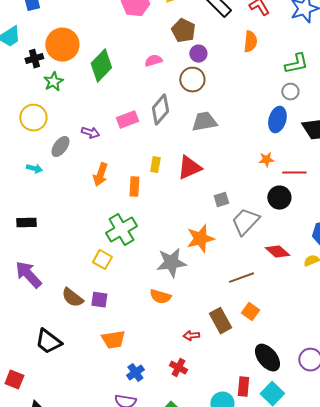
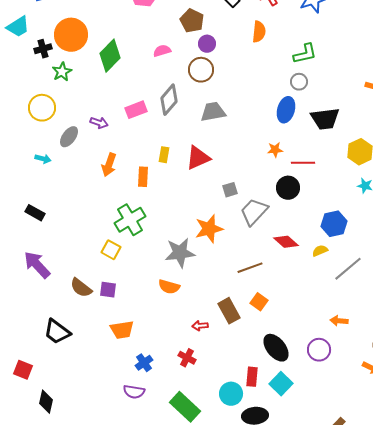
black rectangle: (26, 223) -> (35, 213), turned 30

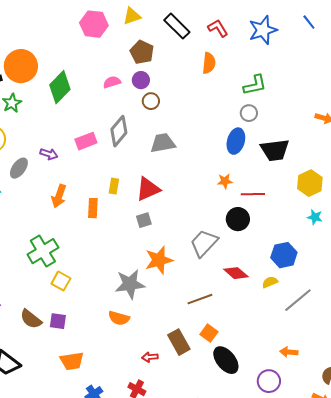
purple circle: (207, 44) -> (141, 80), moved
brown circle: (201, 70) -> (151, 101), size x0.7
gray square: (230, 190) -> (144, 220), moved
green cross: (130, 220) -> (43, 251), moved
black ellipse: (276, 348) -> (226, 360), moved

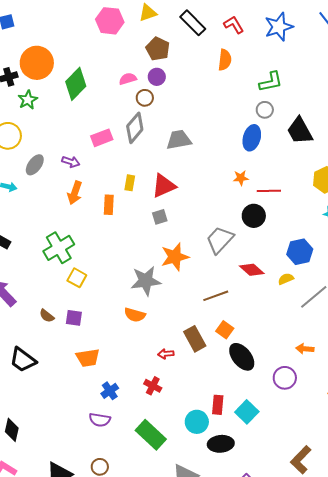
brown circle: (151, 101) -> (145, 98), moved
black trapezoid: (275, 150) -> (300, 131), moved, turned 68
purple arrow: (49, 154) -> (71, 162), moved
brown semicircle: (31, 319) -> (47, 316), size x0.7

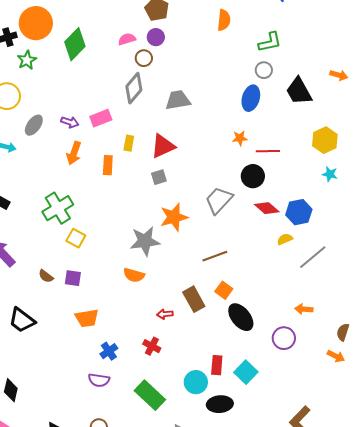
pink rectangle: (102, 138) -> (101, 118), moved
red diamond: (252, 270) -> (267, 208), moved

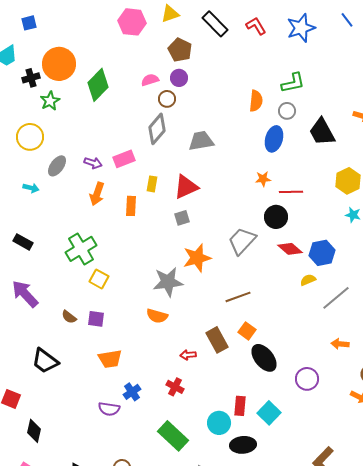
orange semicircle: (224, 20) -> (256, 101), moved
orange arrow: (304, 309) -> (340, 344), moved
purple semicircle: (99, 380) -> (109, 409), moved

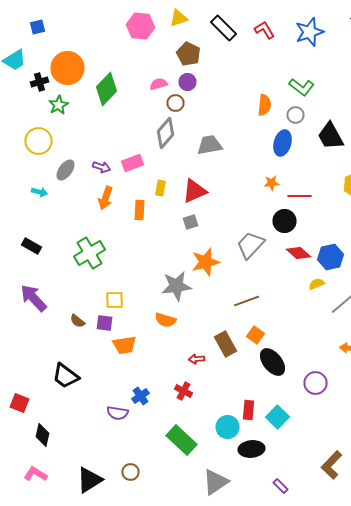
green L-shape: (293, 83) -> (302, 87), turned 50
yellow square: (99, 279) -> (114, 300), moved, turned -30
orange trapezoid: (110, 359) -> (124, 345), moved
black trapezoid: (45, 361) -> (66, 376), moved

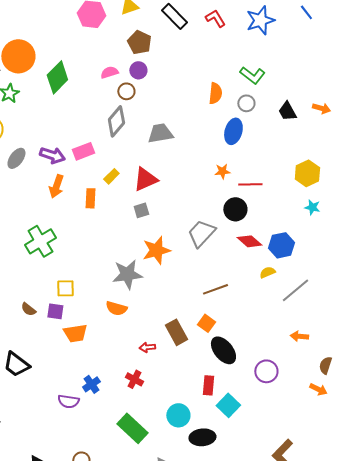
black trapezoid: (330, 136) -> (287, 111), moved, size x0.7
purple arrow: (102, 167) -> (52, 155), size x1.4
yellow rectangle: (160, 188) -> (111, 176), turned 35
brown line: (246, 301) -> (215, 289), moved
red rectangle: (248, 410) -> (208, 385), moved

